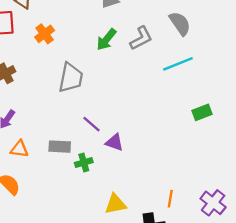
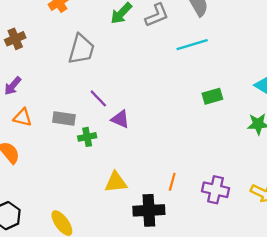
purple cross: (213, 203) -> (216, 190), turned -30

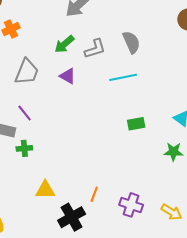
purple line: (98, 98) -> (25, 113), moved
purple triangle: (120, 119) -> (68, 76), moved
black cross: (149, 210) -> (72, 217), turned -32

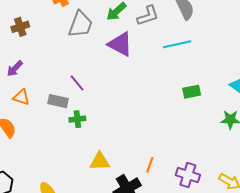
gray trapezoid: (27, 72) -> (81, 24), moved
purple triangle: (68, 76) -> (120, 44), size x1.5

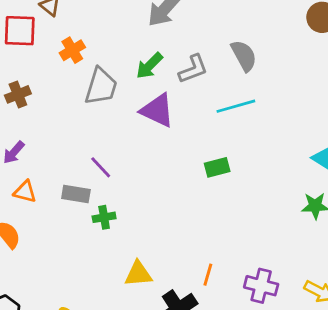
green rectangle: (192, 92) -> (217, 167), moved

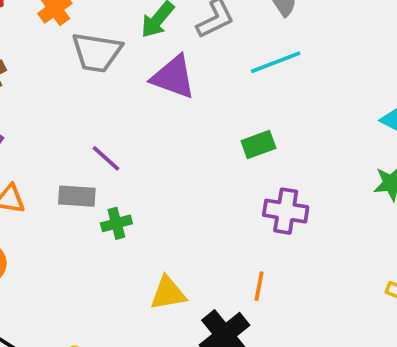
gray trapezoid: (101, 86) -> (97, 52), turned 87
purple cross: (261, 286) -> (286, 211), moved

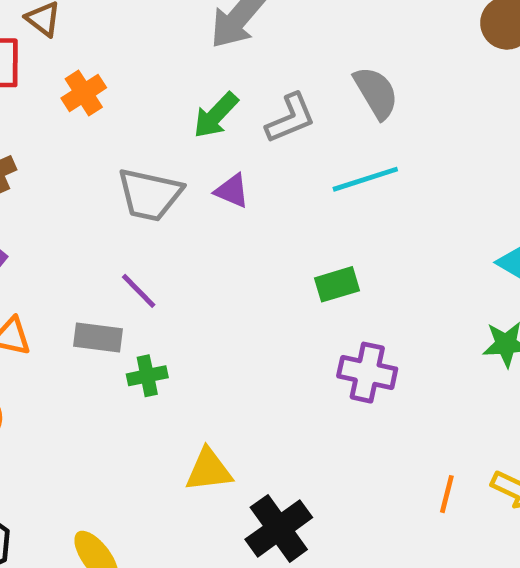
gray trapezoid: (97, 52) -> (150, 195), moved
purple triangle: (173, 77) -> (232, 191), size x0.6
orange line: (259, 286) -> (447, 494), moved

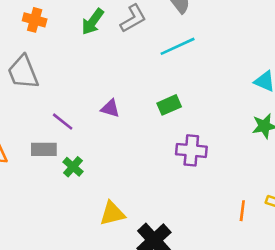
orange cross: (84, 93) -> (35, 20), moved, turned -35
purple triangle: (232, 191) -> (110, 108), moved
gray trapezoid: (150, 195) -> (23, 72), moved, turned 63
green cross: (147, 376) -> (73, 167), turned -30

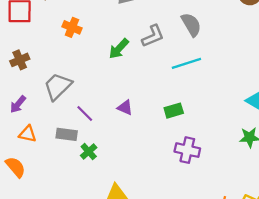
green arrow: (93, 22) -> (119, 49), moved
gray trapezoid: (23, 72) -> (58, 86), moved, turned 60

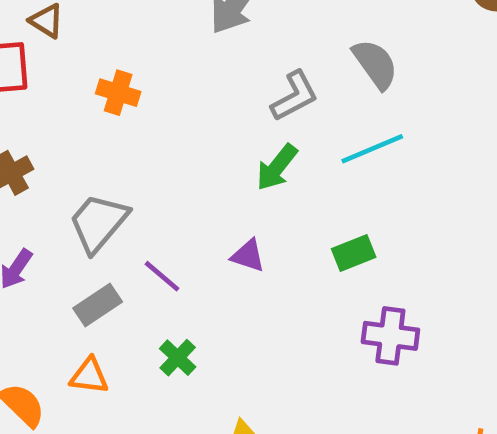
green arrow: (119, 49) -> (277, 167), moved
orange triangle: (28, 134) -> (89, 376), moved
gray rectangle: (67, 134) -> (98, 305), moved, turned -36

